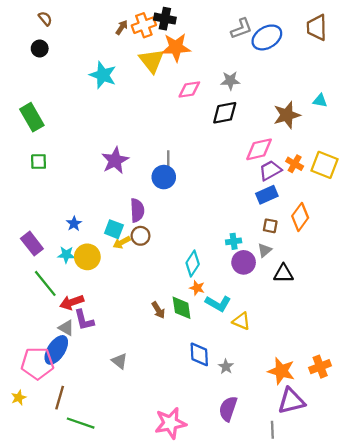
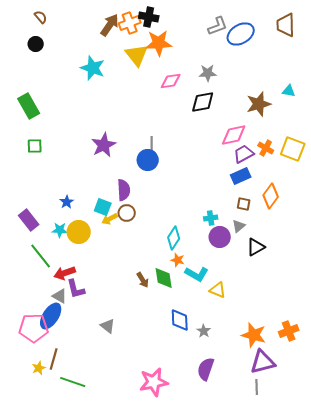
brown arrow: (122, 27) -> (110, 25), size x1.6
black triangle: (283, 273) -> (256, 247), turned -30
yellow star: (19, 398) -> (39, 368), moved
gray line: (272, 430) -> (257, 387), moved

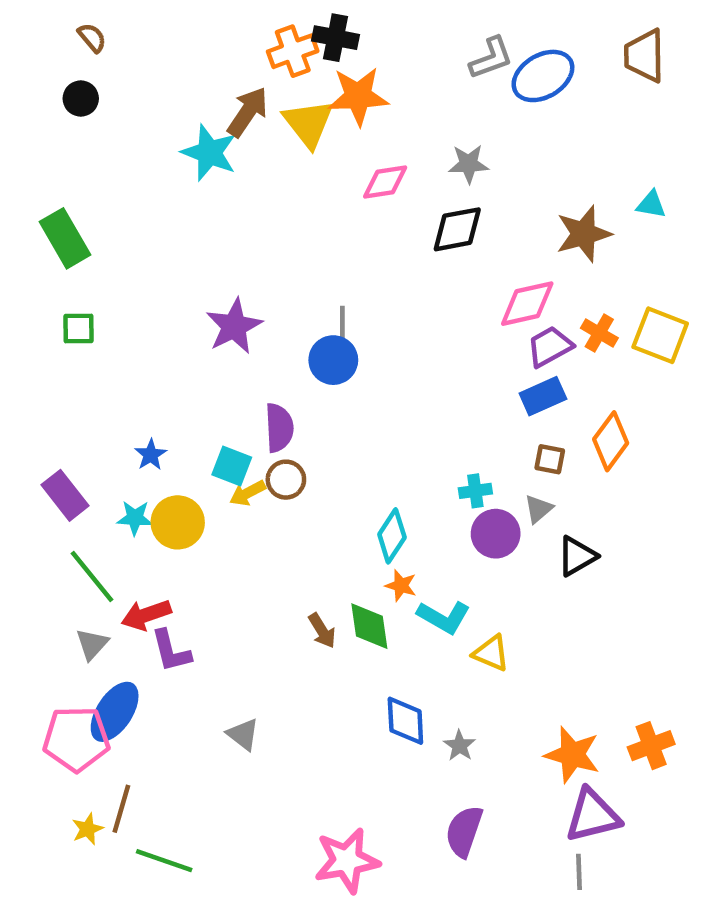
brown arrow: (110, 25) -> (248, 112), moved
gray triangle: (60, 296) -> (92, 644), moved, turned 42

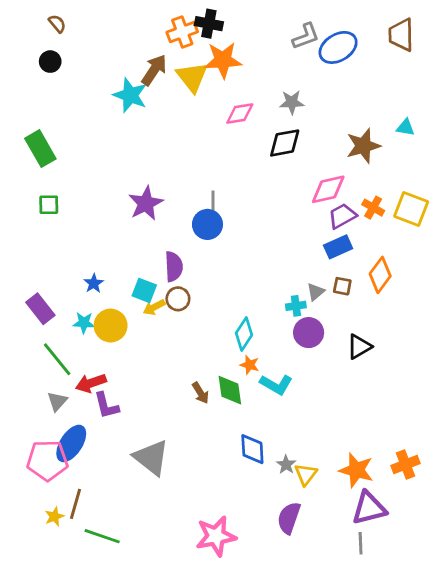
gray triangle: (538, 509) -> (316, 292), moved
yellow triangle: (491, 653) -> (306, 474), moved, turned 45
gray triangle: (243, 734) -> (151, 458), size x1.8

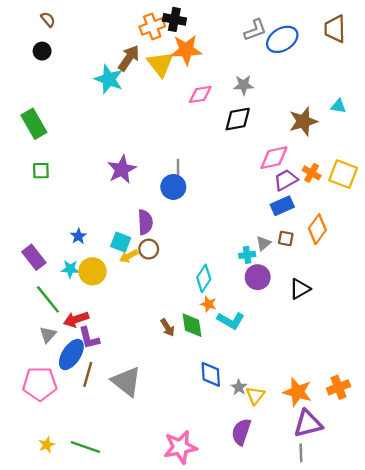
blue ellipse: (71, 443) -> (71, 354), moved
brown line: (75, 504) -> (88, 374), moved
yellow star: (54, 517) -> (47, 445), moved

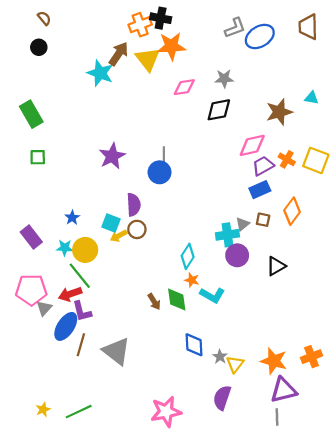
cyan cross: (247, 255) -> (227, 235), size x1.5
green line: (48, 299) -> (80, 276), moved
pink pentagon: (40, 384) -> (31, 290), moved
green line: (85, 447) -> (79, 412), turned -44

